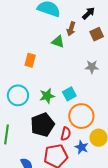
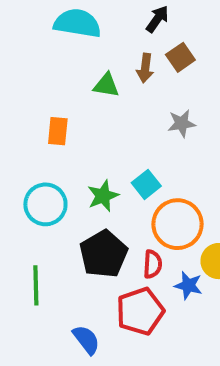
brown arrow: (71, 29) -> (145, 68), moved

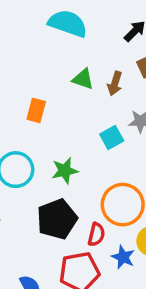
brown arrow: (145, 68) -> (115, 84), moved
cyan square: (146, 184) -> (112, 138), moved

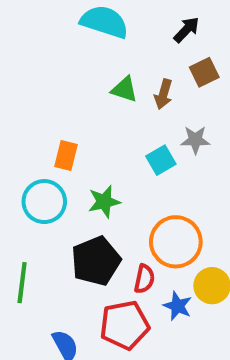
orange rectangle: (36, 110) -> (66, 156), moved

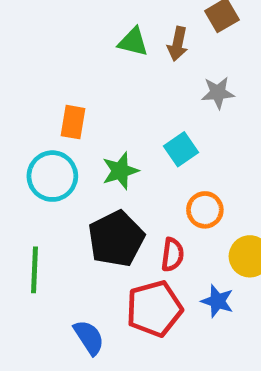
cyan square: (161, 160) -> (181, 149), moved
orange circle: (176, 242) -> (205, 210), size x0.6
blue star: (178, 306) -> (217, 301), moved

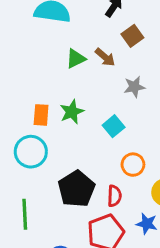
green triangle: (133, 42) -> (76, 59), turned -35
brown arrow: (178, 44) -> (105, 57), turned -55
green star: (120, 171) -> (72, 112), moved

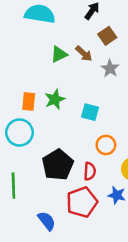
gray star: (134, 87) -> (110, 68), moved, turned -30
cyan square: (114, 126) -> (90, 112), turned -36

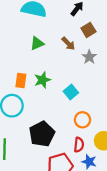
green triangle: (59, 54) -> (37, 43), moved
cyan square: (90, 112) -> (71, 92), turned 32
red semicircle: (90, 171) -> (79, 145), moved

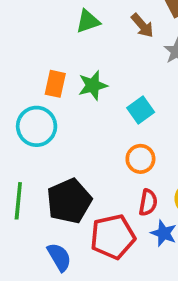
orange circle: (82, 120) -> (140, 159), moved
black pentagon: (42, 134) -> (69, 201), moved

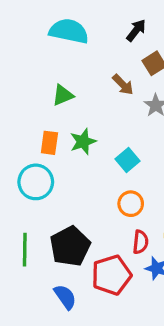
green triangle: (88, 21) -> (63, 95), moved

